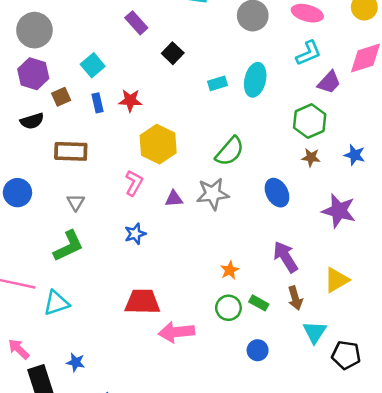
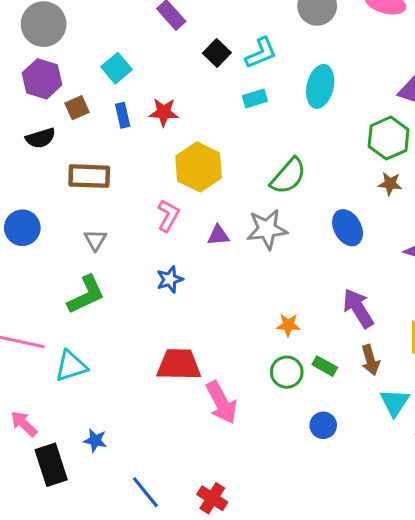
cyan L-shape: (309, 53) -> (261, 53), moved
cyan rectangle: (218, 83) -> (255, 99), moved
orange star: (230, 270) -> (288, 325), turned 30
pink arrow: (176, 332) -> (221, 403), turned -112

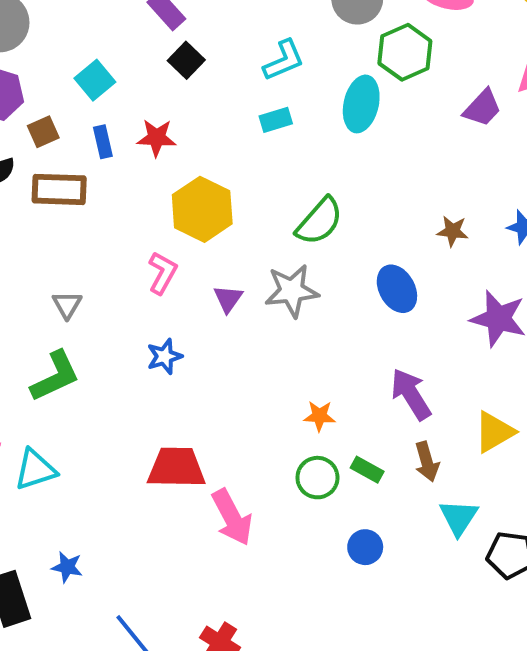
black square: (217, 53) -> (186, 60), moved
green hexagon: (389, 138) -> (405, 52), moved
brown rectangle: (89, 176) -> (59, 189), moved
purple triangle: (218, 235) -> (228, 299), turned -50

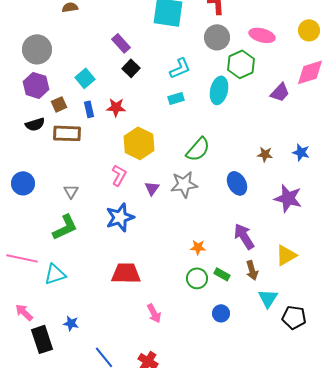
blue star: (164, 356) -> (120, 217), size x1.6
pink arrow: (232, 517) -> (154, 313), moved, size x0.7

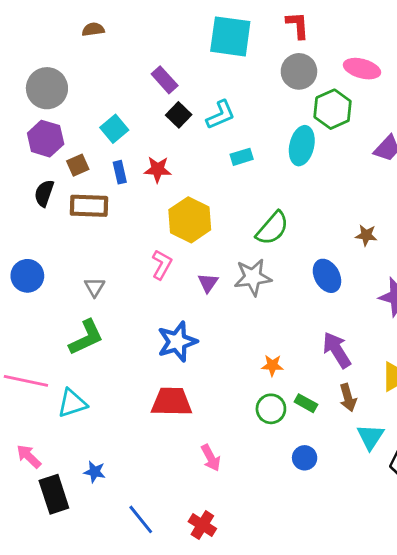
cyan L-shape: (180, 68) -> (221, 115), moved
black semicircle: (35, 124) -> (44, 193), turned 126
blue star: (120, 217) -> (177, 342), moved

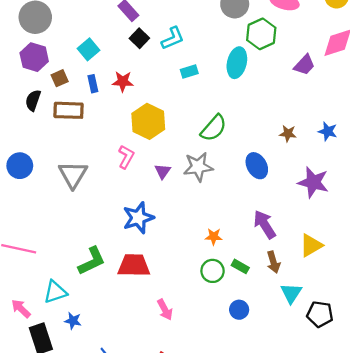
gray triangle: (95, 287) -> (73, 175), size x1.8
green L-shape: (86, 337) -> (92, 261), moved
cyan triangle: (72, 403) -> (55, 292), moved

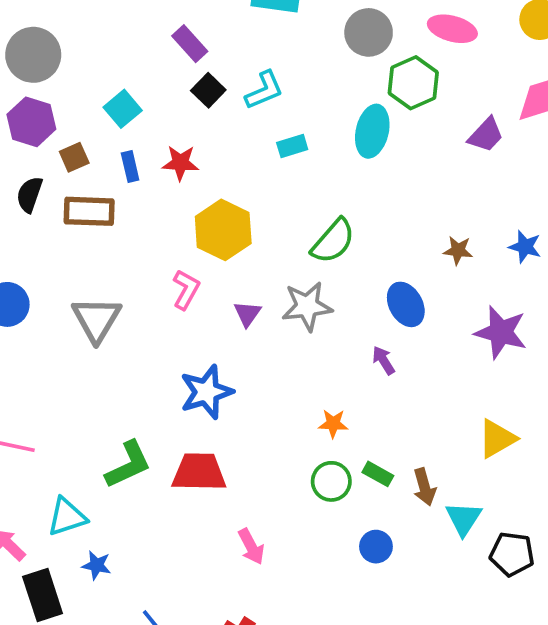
purple arrow: (265, 224) -> (383, 360), moved, size x0.6
brown arrow: (273, 262) -> (424, 487), moved

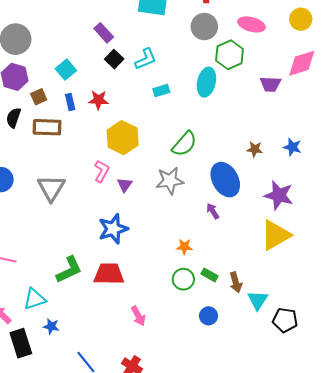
purple trapezoid: (486, 135) -> (270, 84), turned 50
blue ellipse: (406, 304) -> (225, 180), size x1.4
purple triangle: (247, 314) -> (125, 185), moved
yellow triangle: (497, 439) -> (276, 235), moved, size x1.4

